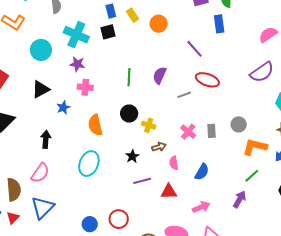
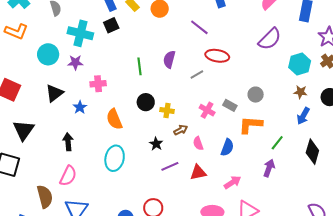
purple star: (77, 64) -> (75, 62), moved
gray rectangle: (212, 131) -> (230, 105), turned -48
orange L-shape: (255, 147) -> (251, 125), moved

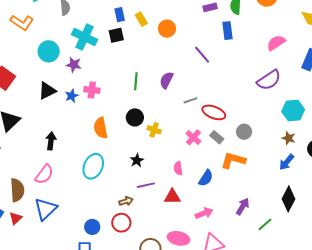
red ellipse: (217, 56) -> (214, 112), moved
blue star: (80, 107) -> (72, 96), moved
brown arrow: (181, 130) -> (126, 201), moved
green line: (277, 143) -> (265, 224), moved

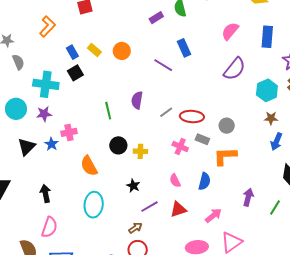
blue rectangle: (227, 31) -> (184, 48), moved

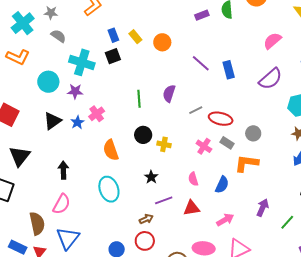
blue rectangle: (184, 48) -> (229, 70), moved
gray semicircle: (18, 62) -> (58, 36), turned -42
pink cross: (69, 132) -> (97, 114), turned -35
cyan ellipse: (94, 205) -> (109, 189), turned -35

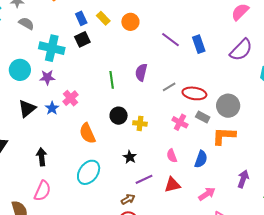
gray circle: (253, 133) -> (228, 106), size x1.5
cyan ellipse: (109, 189) -> (89, 172), turned 60

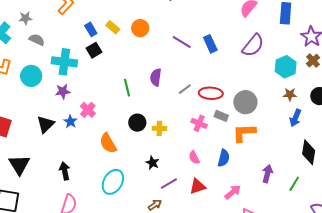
cyan circle: (20, 70) -> (31, 76), moved

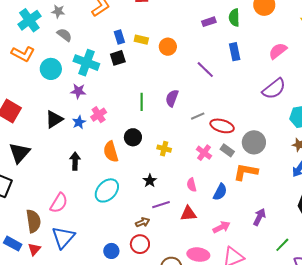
yellow rectangle: (113, 27) -> (141, 40), turned -40
blue rectangle: (210, 44) -> (235, 52), moved
black circle: (137, 123) -> (133, 137), moved
black arrow: (65, 171) -> (75, 161), moved
green line: (294, 184) -> (282, 245), moved

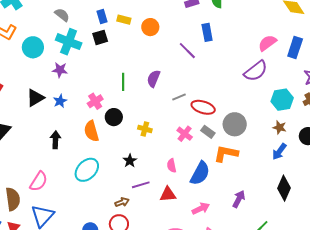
gray semicircle: (64, 35) -> (62, 15), moved
pink semicircle: (278, 51) -> (267, 43), moved
blue rectangle: (235, 52) -> (207, 32), moved
pink cross: (99, 115) -> (95, 101), moved
blue semicircle: (220, 192) -> (200, 173), size x1.4

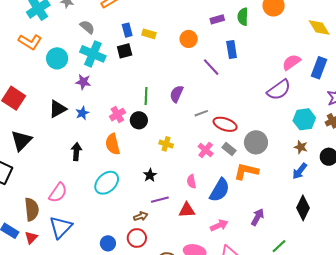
orange circle: (150, 27) -> (189, 39), moved
black circle: (114, 117) -> (139, 120), moved

